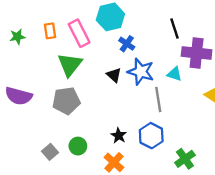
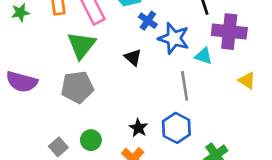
blue star: (141, 72) -> (174, 38), moved

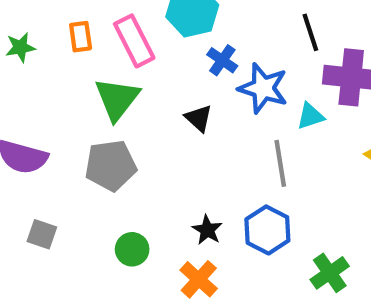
cyan triangle: (204, 56) -> (310, 116), turned -36
gray square: (58, 147) -> (42, 234), moved, turned -30

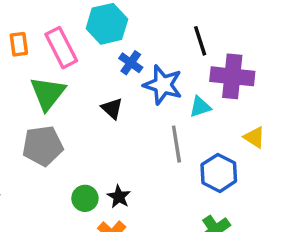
blue hexagon: (267, 230) -> (219, 173), moved
green circle: (132, 249) -> (85, 198), moved

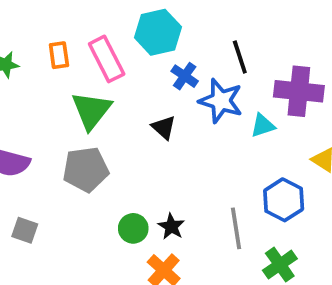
black line: (200, 41) -> (240, 57), moved
gray line: (176, 144) -> (236, 228), moved

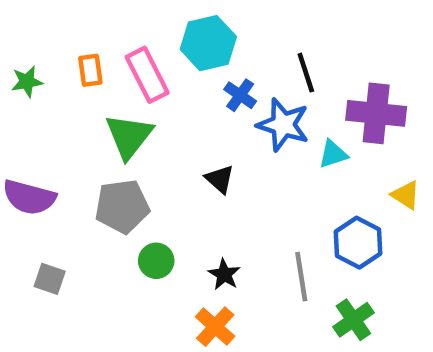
black triangle: (164, 127) -> (220, 179), moved
green circle: (133, 228) -> (156, 261), moved

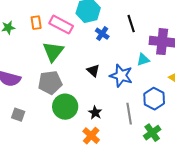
pink rectangle: (147, 75) -> (61, 25), turned -35
blue star: (283, 125) -> (121, 76), moved
green circle: (156, 261) -> (65, 107), size x1.6

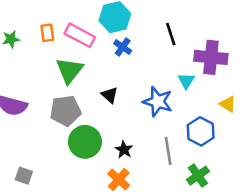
blue cross: (102, 34) -> (123, 47), moved
cyan triangle: (143, 60) -> (186, 81), turned -40
black triangle: (93, 71) -> (110, 95), moved
gray square: (18, 115) -> (24, 176), moved

